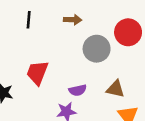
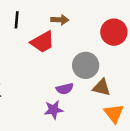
gray circle: (97, 49) -> (86, 65), moved
red trapezoid: (37, 73) -> (43, 42), moved, turned -140

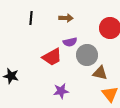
red trapezoid: (43, 42) -> (52, 57), moved
purple semicircle: (65, 89) -> (70, 42), moved

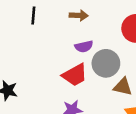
red trapezoid: (52, 57) -> (75, 75), moved

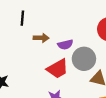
brown arrow: (79, 15) -> (41, 38), moved

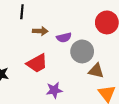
red trapezoid: (58, 69) -> (37, 63), moved

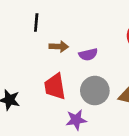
gray circle: (82, 51) -> (95, 91), moved
red trapezoid: (37, 63) -> (55, 87), turned 110

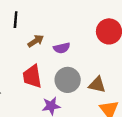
brown arrow: (59, 46) -> (36, 41), turned -35

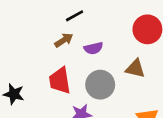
black line: (16, 20) -> (75, 16), moved, turned 56
brown triangle: (97, 85) -> (135, 68), moved

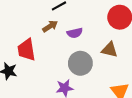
red trapezoid: (60, 81) -> (26, 50), moved

